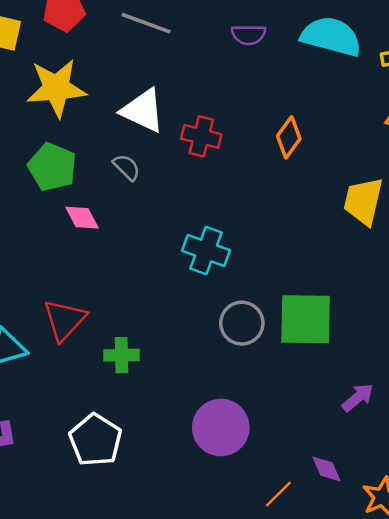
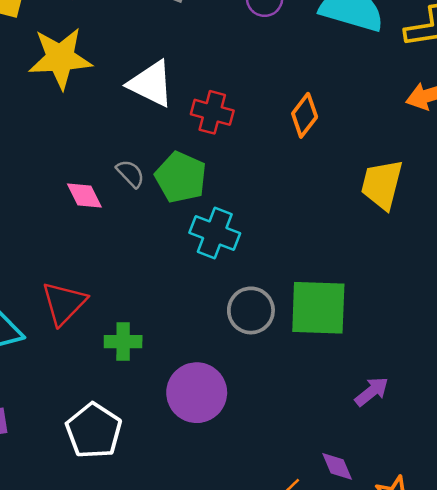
green pentagon: (52, 167) -> (181, 177), moved
gray semicircle: (127, 167) -> (130, 174), moved
purple circle: (221, 427) -> (197, 393), moved

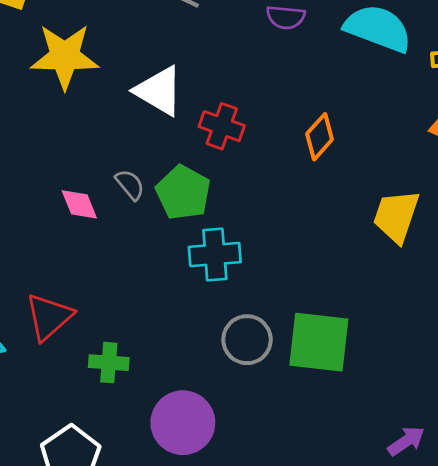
cyan cross: (215, 233) -> (215, 255), turned -30
purple arrow: (372, 392) -> (406, 441), moved

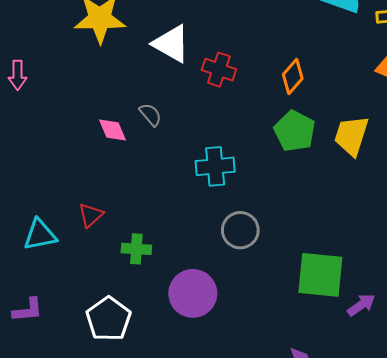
green pentagon: (183, 193) -> (295, 131), moved
red triangle: (49, 317) -> (91, 215), size x0.7
green square: (319, 342) -> (320, 275), moved

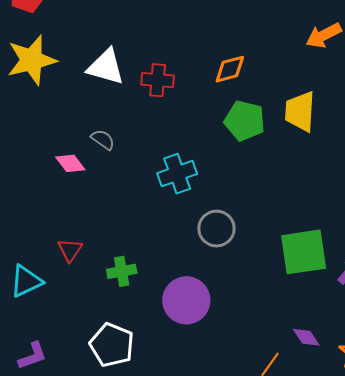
orange diamond: (293, 76) -> (230, 69), turned 48

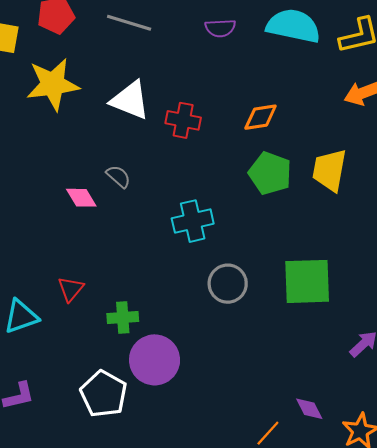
green square: (304, 252) -> (307, 281), moved
purple circle: (186, 300) -> (155, 360), moved

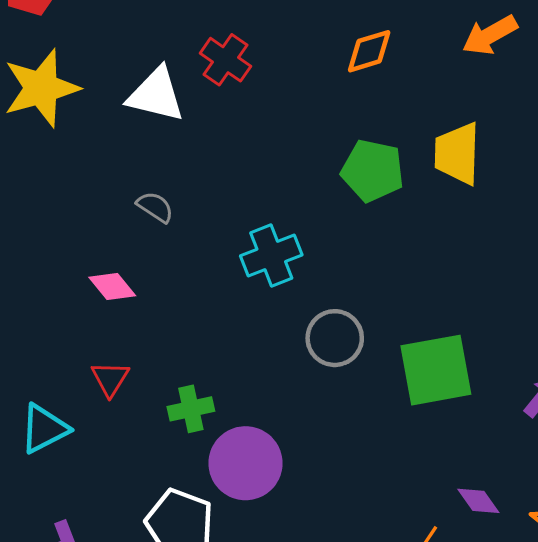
orange diamond: (261, 117) -> (369, 51), moved
red cross: (183, 120) -> (226, 60), moved, turned 32
pink diamond: (81, 198) -> (112, 286), moved
green square: (307, 281) -> (436, 370), moved

